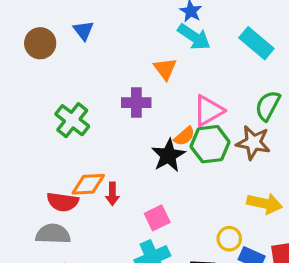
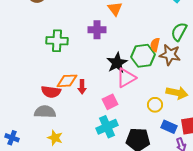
pink triangle: (208, 111) -> (126, 78), moved
green cross: (72, 120) -> (57, 41), turned -35
orange semicircle: (184, 136) -> (155, 45), moved, turned 144
yellow circle: (229, 239) -> (155, 105), moved

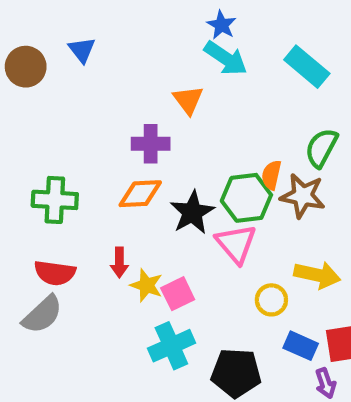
green cross: (57, 41) -> (55, 200), moved
pink triangle: (126, 78) -> (236, 244), moved, turned -40
orange diamond: (67, 81) -> (140, 194), moved
gray semicircle: (45, 112) -> (42, 314), turned 135
yellow star: (55, 138) -> (146, 285), moved

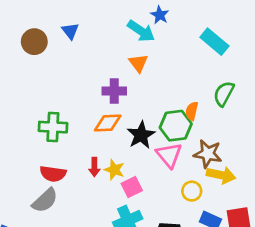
cyan arrow: (226, 58) -> (141, 31), moved
brown star: (303, 196) -> (208, 154), moved
yellow star: (146, 285) -> (114, 170), moved

